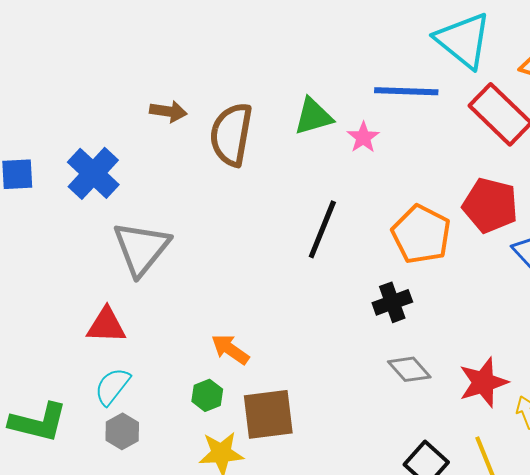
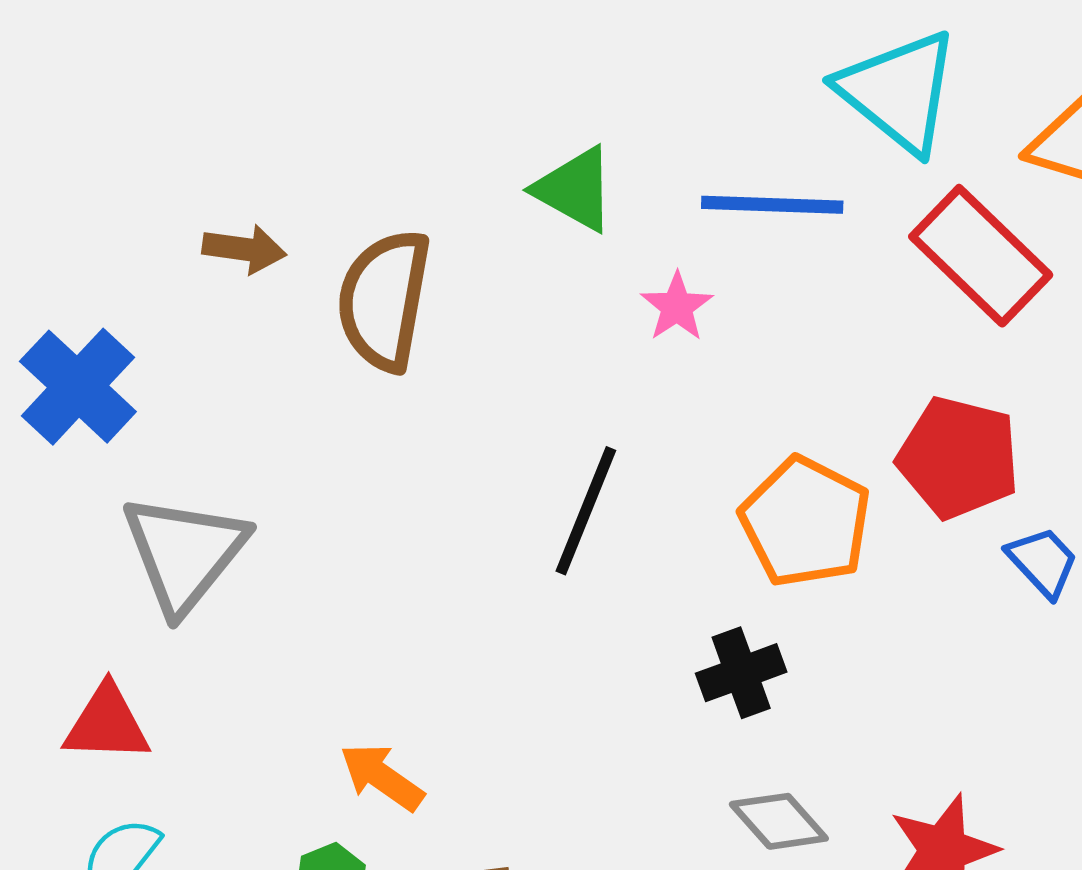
green triangle: (313, 116) -> (575, 189), moved, turned 45

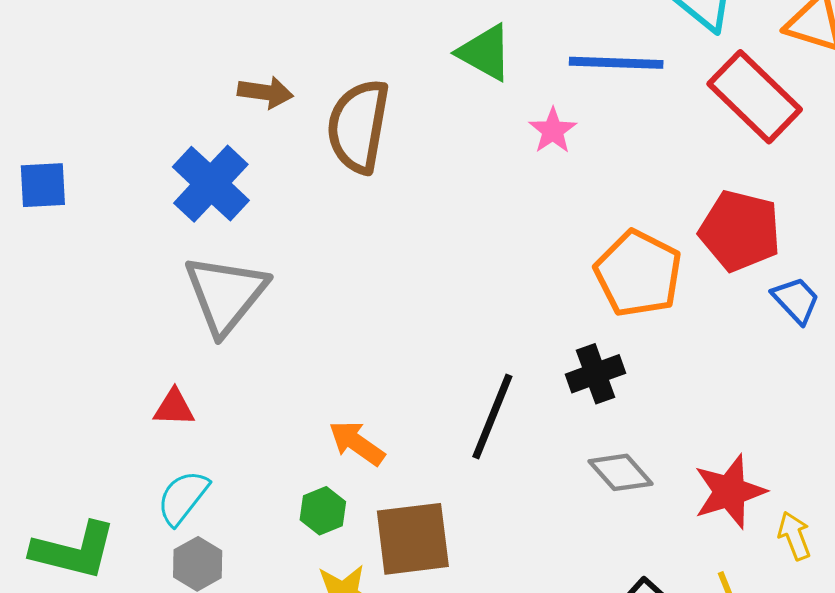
blue cross: (78, 387) -> (211, 184), moved
black line: (586, 511) -> (492, 416), moved
red triangle: (107, 724) -> (174, 408), size x0.7

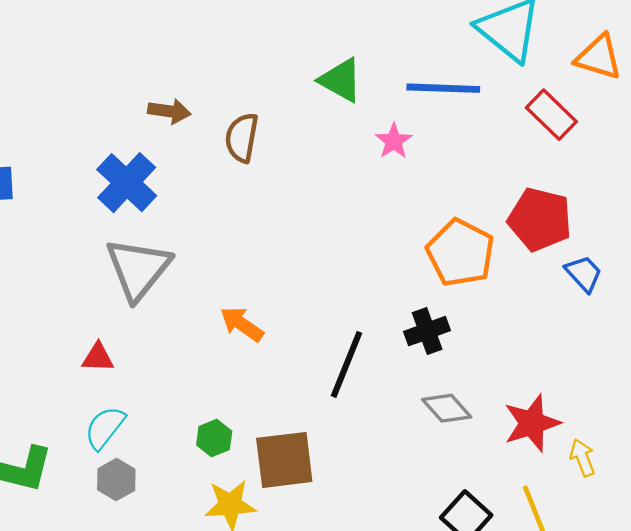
red rectangle: (755, 97) -> (551, 115), size x0.7
brown semicircle: (358, 126) -> (242, 138), size x0.7
orange arrow: (357, 443) -> (242, 324), moved

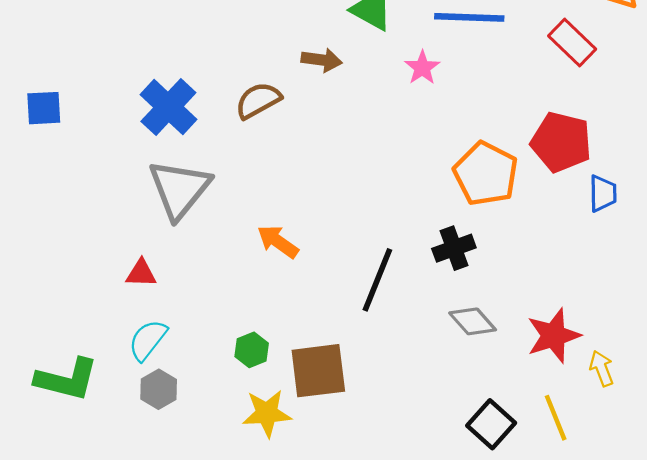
brown arrow: (169, 111) -> (322, 60), moved
brown semicircle: (242, 138) -> (258, 100), moved, turned 51
blue trapezoid: (584, 273) -> (603, 193), turned 42

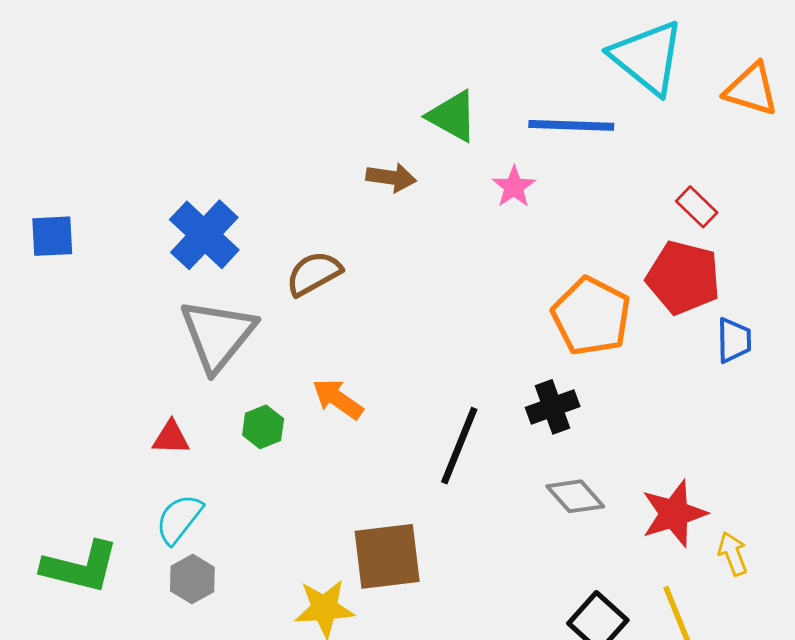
red rectangle: (572, 42) -> (697, 207), moved, size x0.7
brown semicircle: (258, 100) -> (314, 274), moved
green hexagon: (252, 350) -> (263, 427), moved

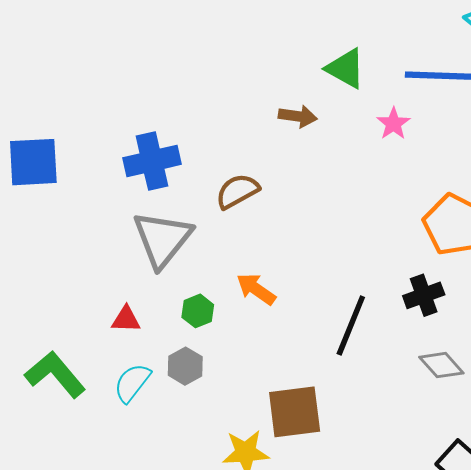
blue cross: (204, 235) -> (152, 161), turned 34
blue square: (52, 236) -> (33, 162), size x1.5
green L-shape: (80, 567) -> (55, 374), moved, turned -144
gray hexagon: (192, 579) -> (185, 366), moved

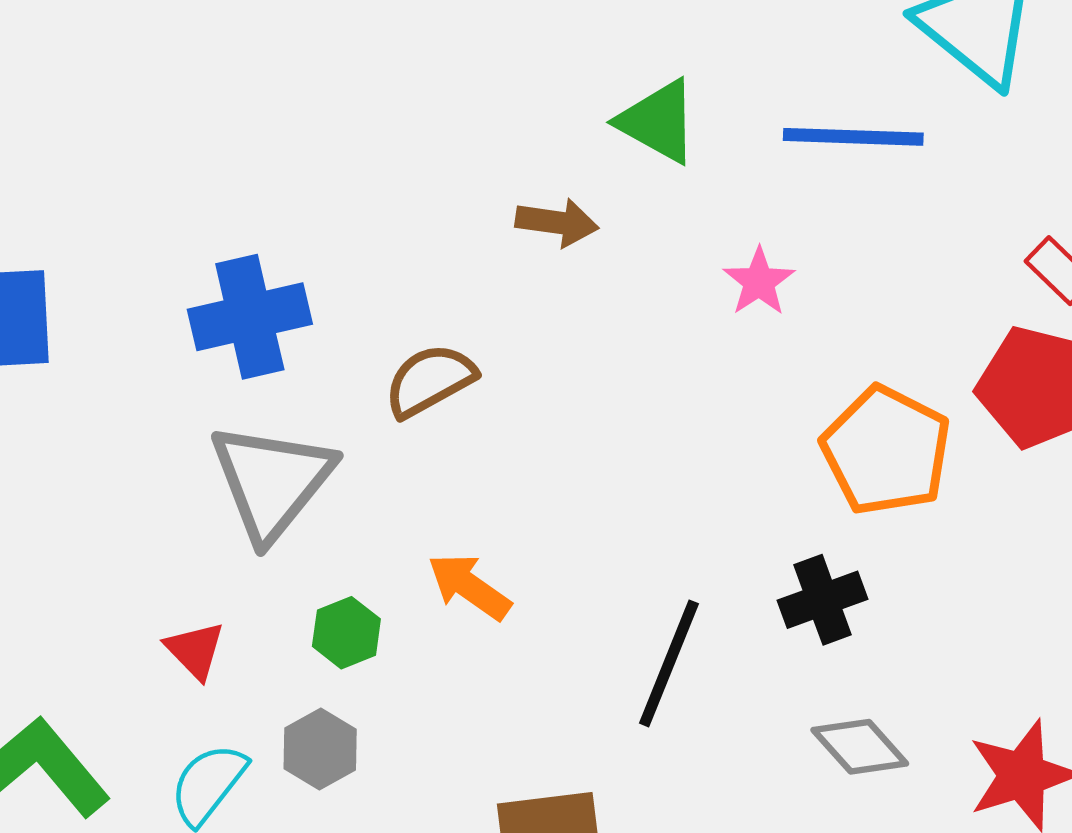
pink star: (393, 124) -> (759, 282), moved
red triangle: (126, 319) -> (195, 650), turned 44

